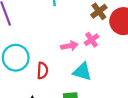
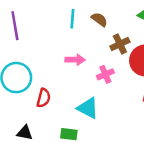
pink arrow: (69, 46) -> (75, 60), moved

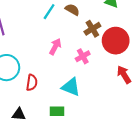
cyan line: (72, 19) -> (49, 12), turned 35
pink arrow: (75, 60) -> (55, 47), turned -56

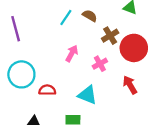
red arrow: (124, 75) -> (130, 85), moved
red semicircle: (32, 83) -> (47, 90), turned -98

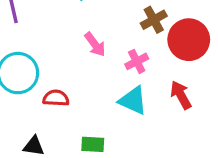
pink arrow: (72, 53) -> (95, 44), turned 112
cyan triangle: (87, 95) -> (133, 101), moved

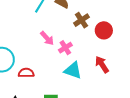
red circle: (189, 40) -> (104, 30), size x0.7
pink cross: (137, 61) -> (65, 48), moved

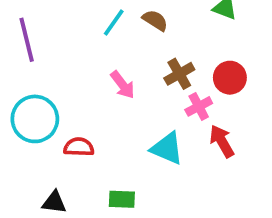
brown cross: (81, 20) -> (179, 74), moved
pink cross: (65, 48) -> (199, 106), moved

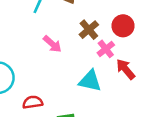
red semicircle: (79, 147) -> (33, 102), moved

